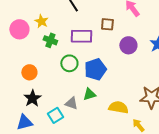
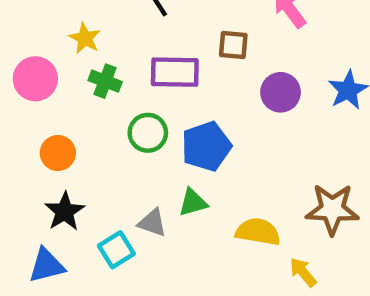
pink circle: (19, 29) -> (35, 79), moved

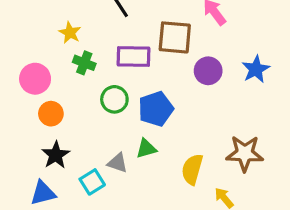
brown square: (233, 45) -> (175, 37), size x1.6
pink circle: (35, 79) -> (35, 79), moved
yellow semicircle: (258, 232) -> (192, 169), turned -84

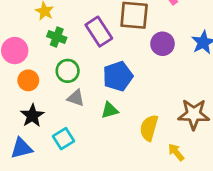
purple rectangle: (133, 56) -> (99, 32), turned 56
green circle: (114, 99) -> (68, 71), moved
gray triangle: (118, 163) -> (76, 98), moved

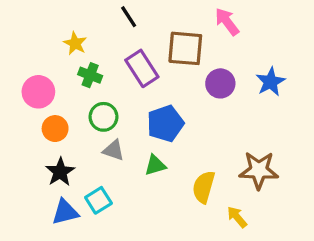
blue triangle: (21, 148) -> (65, 212), moved

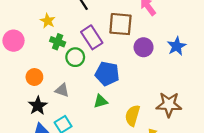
pink circle: (38, 92) -> (13, 41), moved
green circle: (103, 117) -> (75, 57), moved
blue pentagon: (165, 124) -> (107, 74), turned 30
gray triangle: (114, 150) -> (62, 90), moved

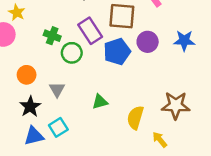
yellow star: (48, 21) -> (17, 12), moved
blue star: (177, 46) -> (184, 41), turned 30
blue pentagon: (107, 74) -> (117, 52), moved, turned -30
gray triangle: (62, 90) -> (57, 89), turned 40

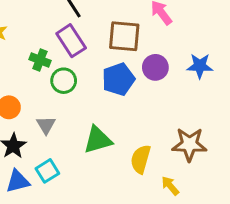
purple rectangle: (90, 31) -> (71, 41), moved
green triangle: (100, 102) -> (98, 140), size x1.5

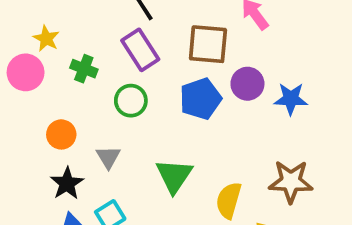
green cross: (40, 60) -> (84, 69), moved
blue star: (200, 66) -> (291, 99), moved
green triangle: (98, 140) -> (174, 176), turned -40

